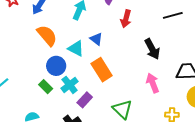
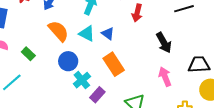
cyan triangle: (76, 48) -> (87, 33), moved
green rectangle: (46, 87) -> (28, 54), moved

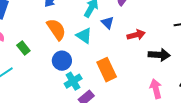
red arrow: (137, 13) -> (136, 35), moved, turned -126
blue triangle: (108, 34) -> (108, 23), moved
black arrow: (164, 43) -> (159, 55), turned -65

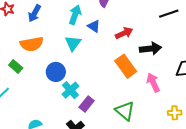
orange semicircle: (56, 29) -> (32, 44), moved, turned 125
cyan triangle: (84, 36) -> (73, 43), turned 42
orange rectangle: (107, 70) -> (126, 66), moved

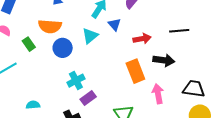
black line: (169, 14) -> (179, 31), moved
blue circle: (56, 72) -> (63, 48), moved

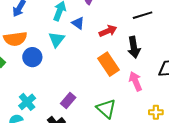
black arrow: (164, 60) -> (134, 47), turned 85
cyan cross: (76, 81) -> (27, 102), moved

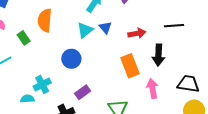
blue triangle: (78, 23) -> (105, 28), moved
orange semicircle: (15, 39) -> (45, 20), turned 90
blue circle: (32, 57) -> (71, 59), moved

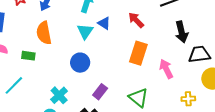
red arrow: (137, 33) -> (136, 20), turned -108
green rectangle: (24, 38) -> (28, 56), turned -32
black arrow: (158, 55) -> (182, 32), moved
orange rectangle: (130, 66) -> (138, 53), turned 55

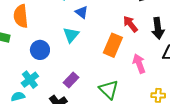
red arrow: (136, 20) -> (131, 24), moved
cyan triangle: (85, 31) -> (71, 35), moved
blue circle: (80, 63) -> (40, 50), moved

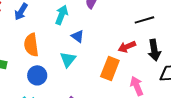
orange semicircle: (21, 16) -> (31, 45), moved
red arrow: (131, 24) -> (127, 47), turned -72

